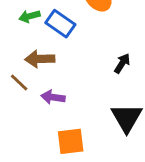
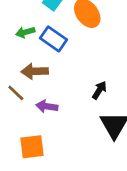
black arrow: (122, 63) -> (99, 90), moved
orange square: (71, 141) -> (32, 147), moved

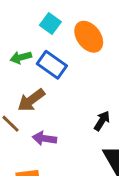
brown arrow: (35, 71) -> (31, 100), turned -35

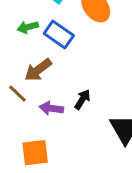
black arrow: (102, 121) -> (82, 99), moved

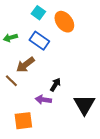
green arrow: (28, 27) -> (10, 38), moved
purple arrow: (51, 108) -> (43, 100), moved

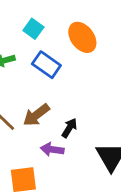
cyan square: (38, 13) -> (33, 29), moved
brown arrow: (25, 65) -> (36, 115), moved

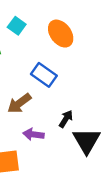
blue rectangle: (46, 65) -> (44, 75), moved
black arrow: (69, 128) -> (66, 119), moved

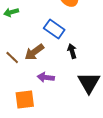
black arrow: (66, 119) -> (72, 51), moved, turned -48

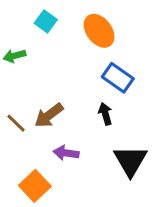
blue rectangle: (54, 29) -> (118, 78), moved
orange square: (25, 99) -> (35, 186), turned -36

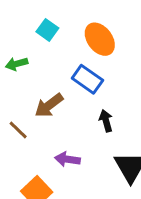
blue rectangle: (118, 78) -> (87, 79), moved
brown arrow: (49, 115) -> (49, 105), moved

